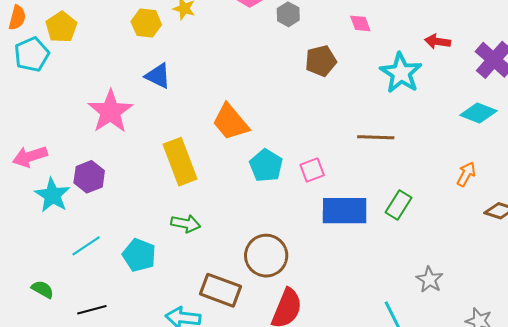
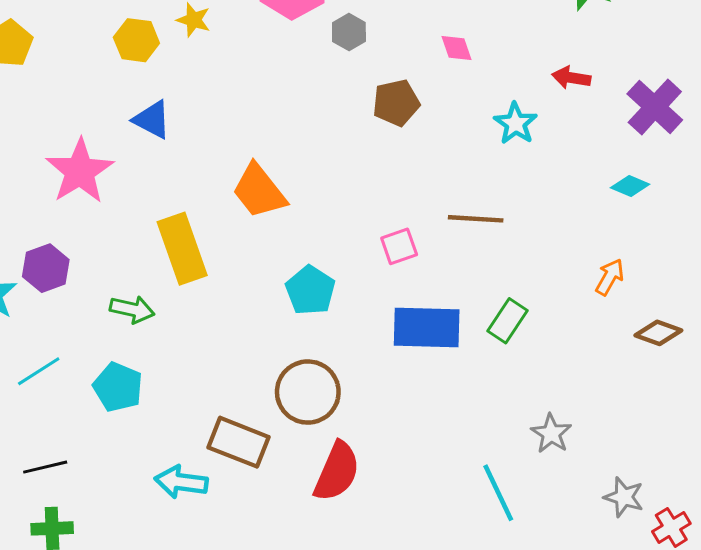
cyan star: (401, 73) -> (516, 123), size x0.7
cyan diamond: (478, 113) -> (630, 186), size x0.7
cyan pentagon: (266, 166) -> (310, 290), moved
pink square: (312, 170) -> (399, 246), moved
green arrow: (186, 224) -> (132, 309), moved

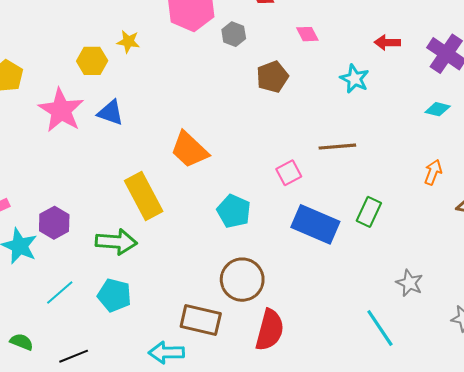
pink star: (80, 171) -> (61, 110), moved
green arrow: (132, 309) -> (116, 242), size x1.4
blue rectangle: (427, 327) -> (315, 224), turned 30

